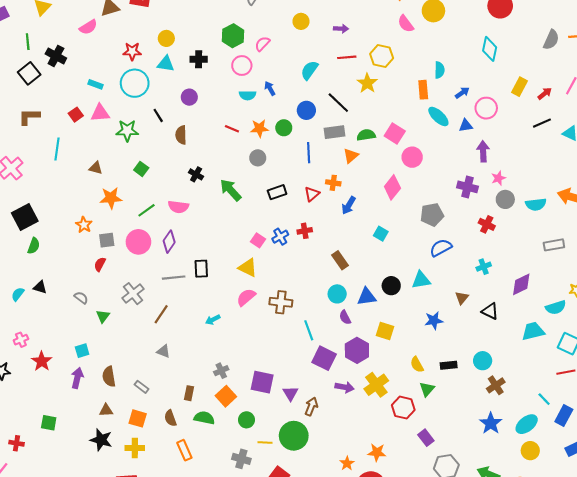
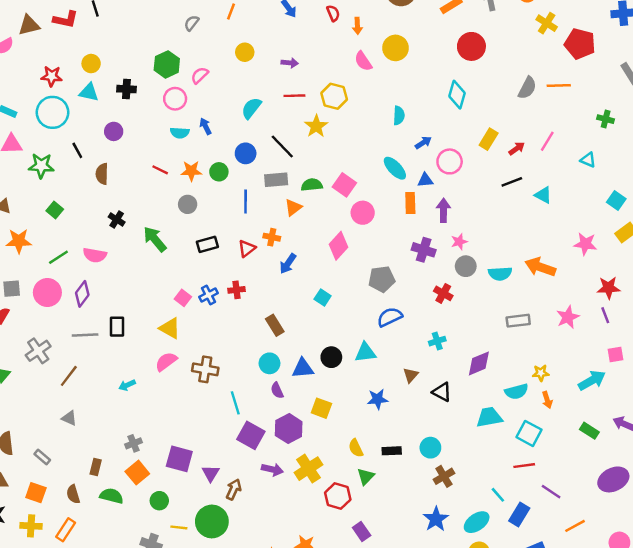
orange rectangle: (423, 90) -> (410, 203), moved
orange rectangle: (184, 450) -> (66, 530), moved, turned 54

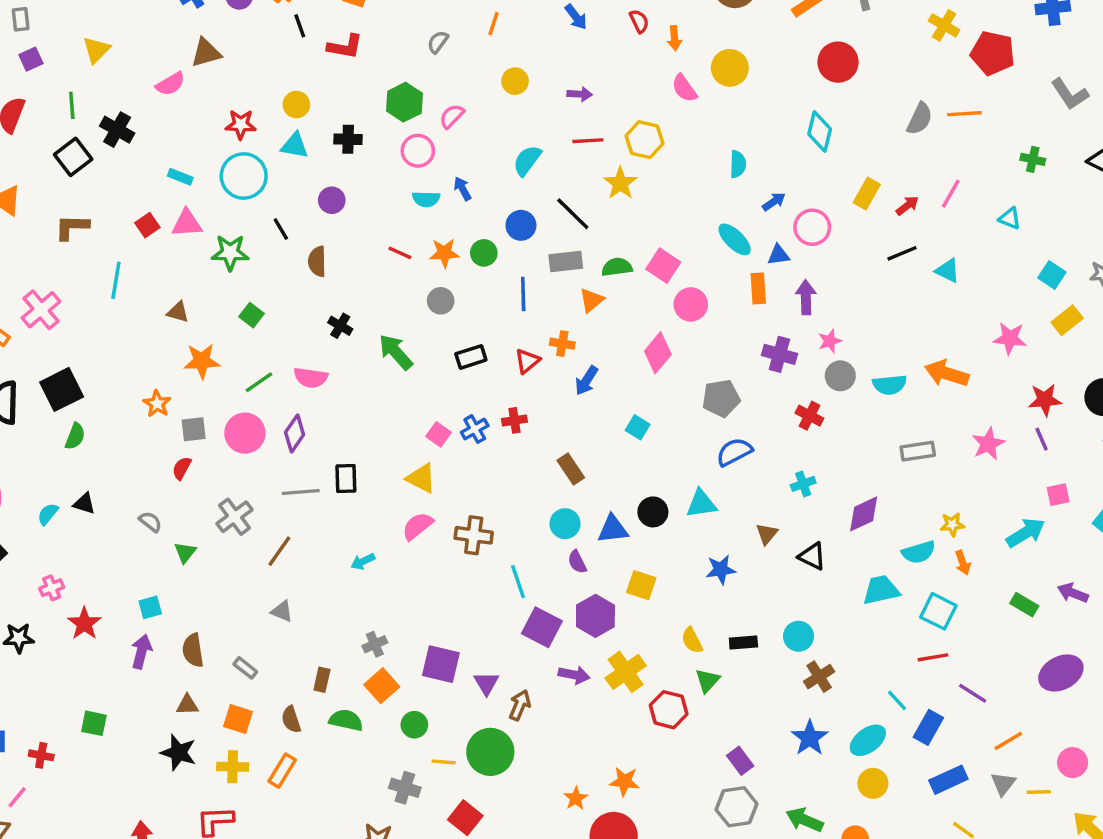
red L-shape: (66, 19) -> (345, 47), moved
purple rectangle: (362, 532) -> (740, 761), moved

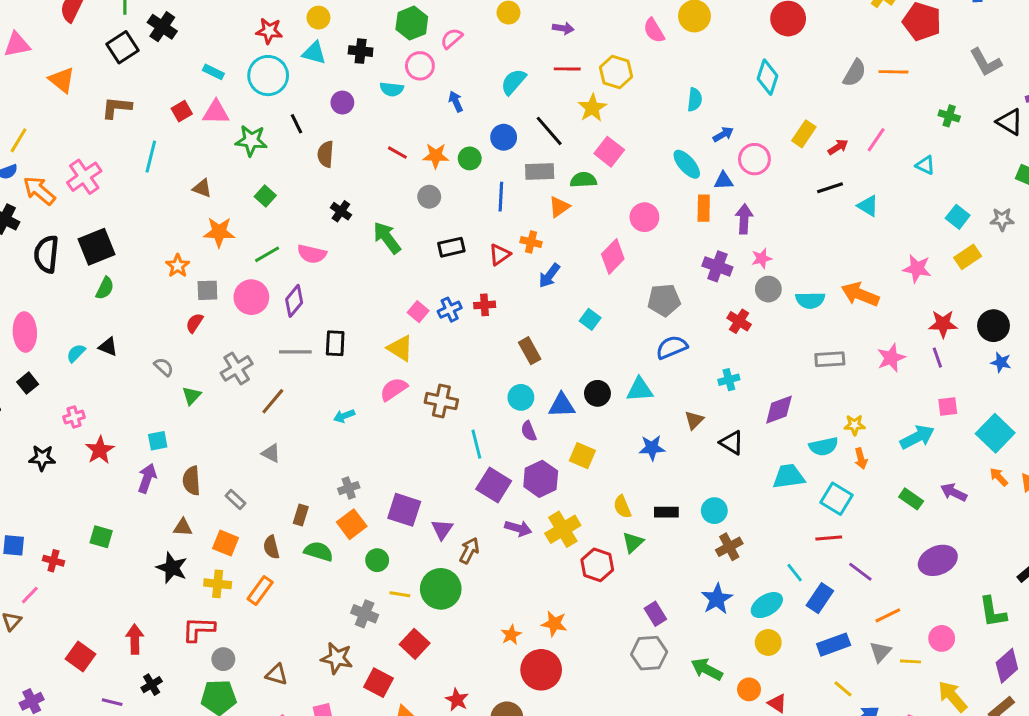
cyan semicircle: (426, 199) -> (392, 89), moved
pink square: (663, 266) -> (609, 152), moved

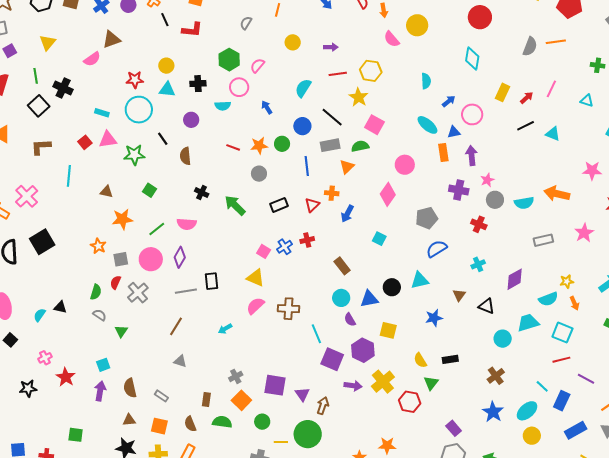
green semicircle: (105, 288) -> (96, 292), moved
gray cross: (237, 368) -> (138, 293), moved
cyan circle: (714, 511) -> (503, 339), moved

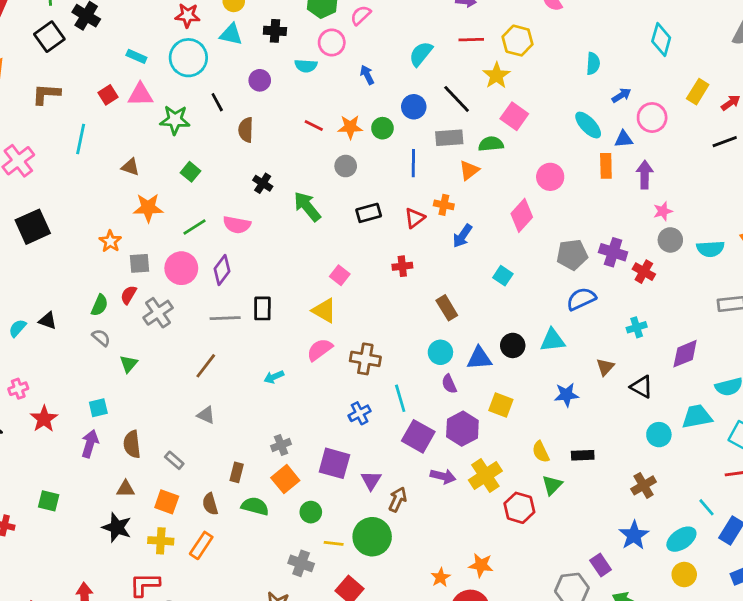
purple cross: (459, 190) -> (613, 252), moved
blue cross: (284, 247) -> (360, 413), moved
purple rectangle: (454, 428) -> (601, 565), moved

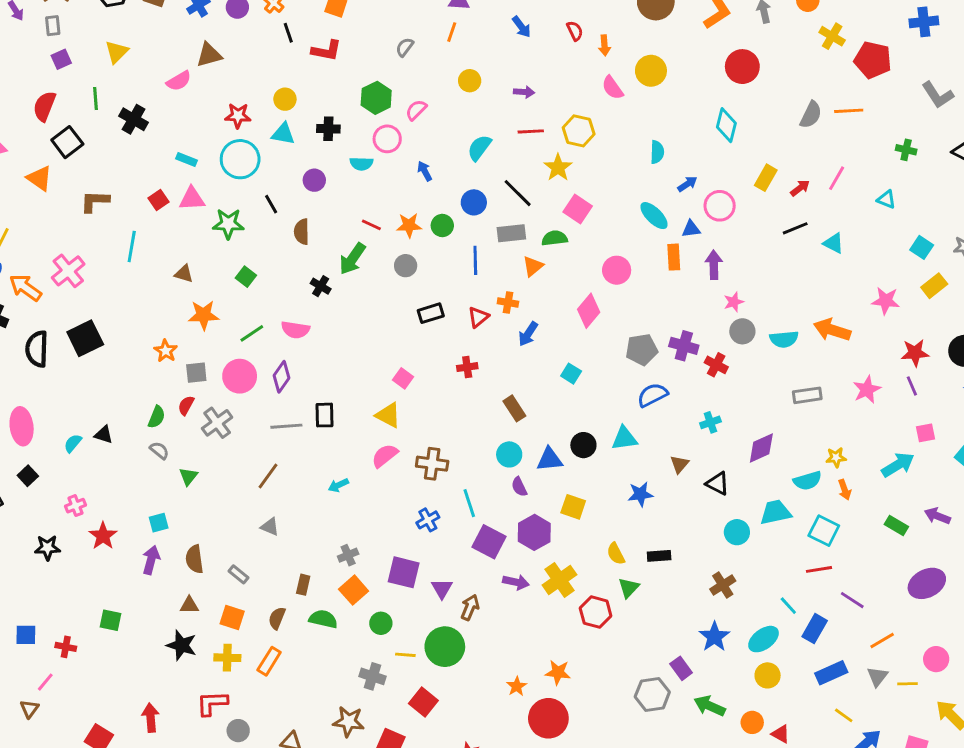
black square: (49, 37) -> (67, 142), moved
green arrow: (307, 207) -> (352, 259), moved, turned -104
brown semicircle: (210, 504) -> (277, 618), turned 40

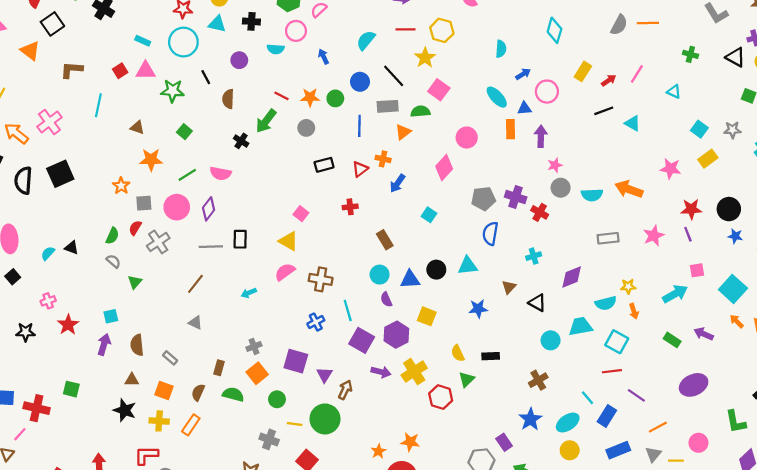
blue semicircle: (652, 395) -> (490, 233), turned -55
red cross: (66, 647) -> (37, 408), size x1.6

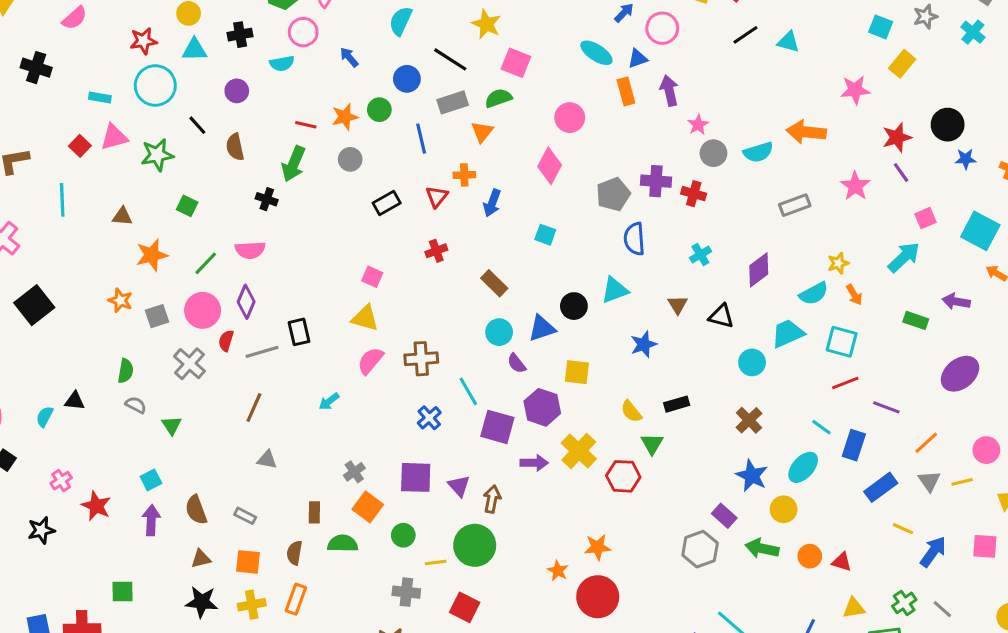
red semicircle: (135, 228) -> (226, 341), moved
yellow circle: (570, 450) -> (784, 509), moved

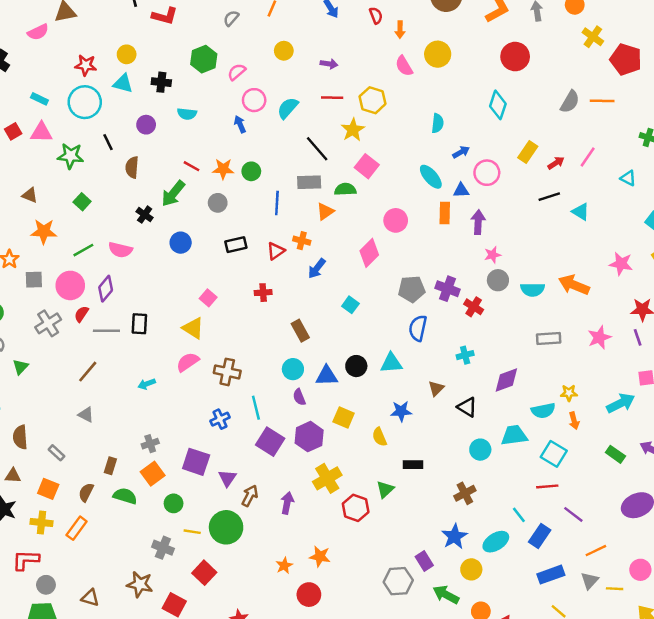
pink circle: (303, 32) -> (254, 100), moved
blue circle: (407, 79) -> (181, 243), moved
yellow semicircle: (631, 411) -> (379, 437), moved
purple arrow: (534, 463) -> (287, 503), moved, turned -95
red circle: (598, 597) -> (309, 595), size x0.7

